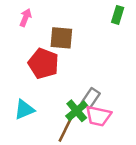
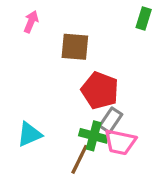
red pentagon: (43, 64) -> (100, 91), moved
green cross: (77, 111) -> (94, 136), turned -35

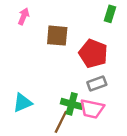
red pentagon: (100, 91) -> (93, 54), moved
gray rectangle: (111, 120) -> (97, 84), moved, turned 36

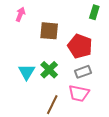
cyan triangle: (22, 103) -> (27, 72), moved, turned -36
green cross: (72, 104) -> (49, 70), moved, turned 30

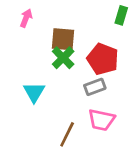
green cross: (49, 70) -> (63, 58), moved
gray rectangle: (83, 72) -> (95, 87), moved

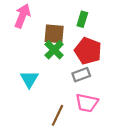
green rectangle: (121, 15) -> (82, 19), moved
pink arrow: (26, 18) -> (22, 16), size x1.5

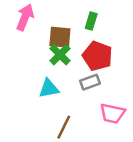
cyan triangle: (29, 79) -> (49, 88), moved, turned 48
pink trapezoid: (87, 103) -> (112, 113), moved

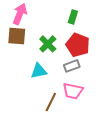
brown square: (60, 37) -> (17, 36), moved
pink trapezoid: (112, 113) -> (73, 91), moved

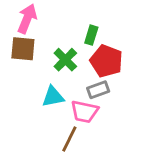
green rectangle: (73, 17) -> (91, 35), moved
pink trapezoid: (73, 91) -> (84, 112), moved

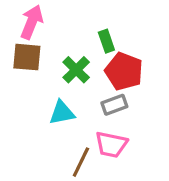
green rectangle: (91, 35) -> (106, 41), turned -36
pink trapezoid: (84, 112) -> (111, 145), moved

